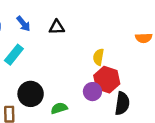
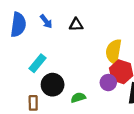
cyan rectangle: (14, 55) -> (38, 63), moved
yellow semicircle: (98, 57) -> (114, 51), size x1.6

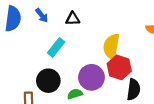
cyan rectangle: (38, 63) -> (56, 47), moved
purple circle: (108, 83) -> (91, 77), moved, size x1.5

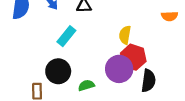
yellow semicircle: (111, 46) -> (125, 35), size x0.7
purple circle: (91, 77) -> (119, 69), moved

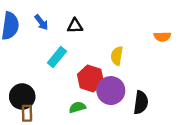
red hexagon: (133, 57) -> (90, 79), moved
black circle: (58, 71) -> (22, 97), moved

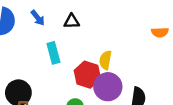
yellow semicircle: (117, 56) -> (105, 60), moved
cyan rectangle: (57, 57) -> (53, 53), turned -54

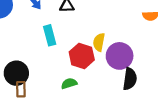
purple circle: (108, 87) -> (120, 56), moved

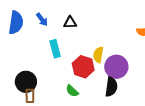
black semicircle: (130, 79) -> (111, 87), moved
green semicircle: (69, 83) -> (72, 91), turned -120

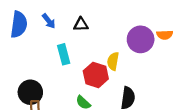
purple circle: (116, 67) -> (141, 39), moved

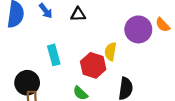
orange semicircle: (165, 35) -> (163, 25), turned 49
cyan rectangle: (64, 54) -> (54, 55), moved

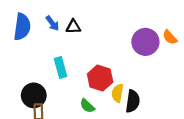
black triangle: (78, 14) -> (73, 27), moved
yellow semicircle: (111, 51) -> (118, 93), moved

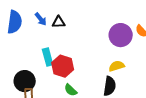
red hexagon: (100, 78) -> (63, 66), moved
yellow semicircle: (118, 93) -> (117, 66), moved, turned 63

